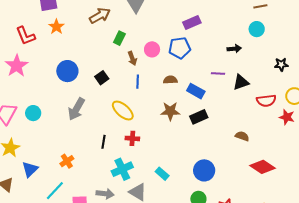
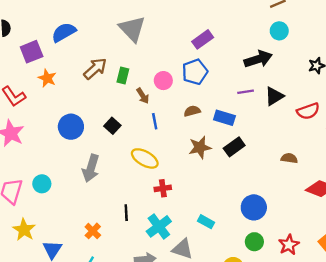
brown arrow: (100, 16) -> (95, 69), moved
black arrow: (234, 49) -> (258, 59), size x1.6
black line: (103, 142) -> (126, 213), moved

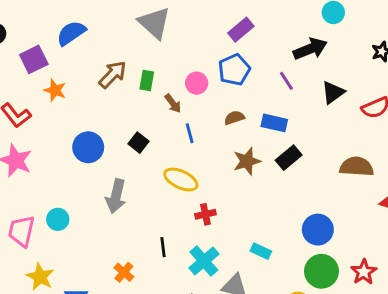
purple line: (246, 92) -> (286, 81), moved, turned 70
brown semicircle: (289, 158) -> (357, 167), size x1.6
green circle: (254, 242) -> (321, 271), size x1.5

